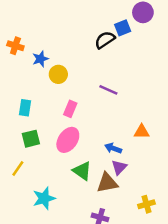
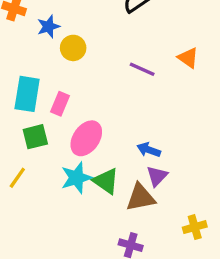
cyan rectangle: (25, 108) -> (27, 94), size x1.5
pink rectangle: (70, 109) -> (60, 104), moved
orange triangle: (142, 132) -> (188, 58), moved, turned 35
cyan star: (44, 198) -> (76, 178), moved

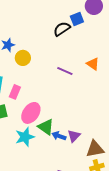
blue arrow: (149, 150) -> (59, 136), moved
green triangle: (106, 181) -> (46, 127), moved
brown triangle: (140, 197) -> (95, 149), moved

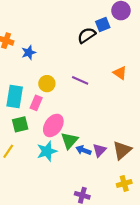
yellow circle: (23, 58) -> (47, 84), moved
purple line: (65, 71) -> (80, 80), moved
green triangle: (46, 127) -> (69, 141), turned 36
brown triangle: (95, 149) -> (122, 150), moved, turned -30

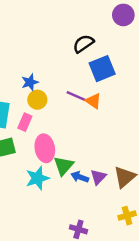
blue square: (103, 25) -> (102, 69), moved, size x1.5
blue star: (29, 52) -> (30, 82), moved
orange triangle: (120, 73) -> (93, 101), moved
pink ellipse: (53, 125) -> (45, 148), turned -45

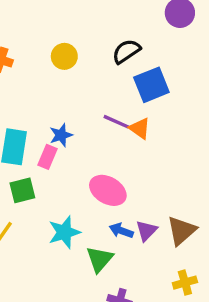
blue star: (30, 82) -> (61, 135), moved
yellow circle: (37, 100) -> (64, 56), moved
pink ellipse: (45, 148) -> (108, 190), moved, turned -50
green triangle: (64, 166) -> (99, 259), moved

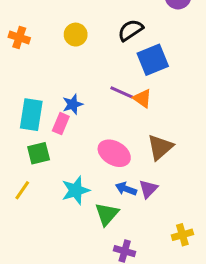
brown triangle: (182, 231) -> (160, 147), moved

